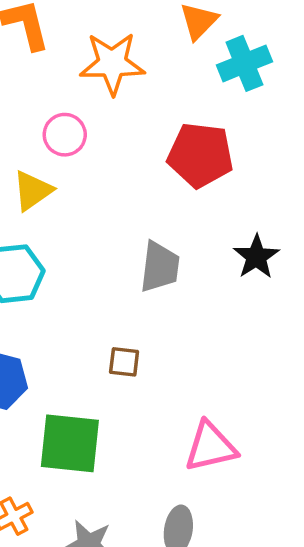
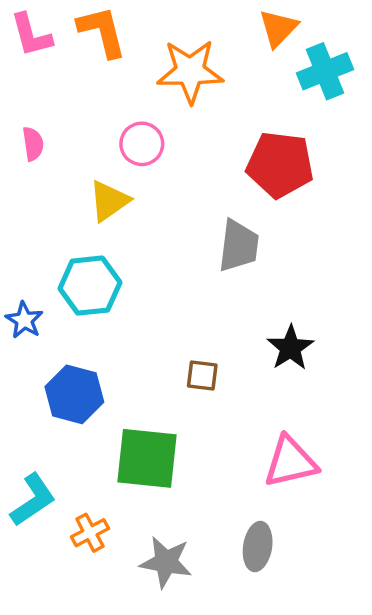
black star: (256, 257) -> (290, 348), moved
gray trapezoid: (160, 267) -> (239, 246), moved

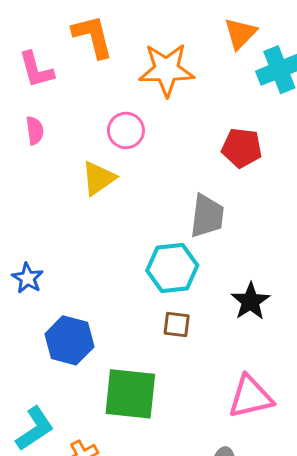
pink L-shape: (31, 35) -> (36, 70), moved
red pentagon: (280, 165) -> (242, 148), size x0.7
cyan hexagon: (90, 286) -> (172, 268), moved

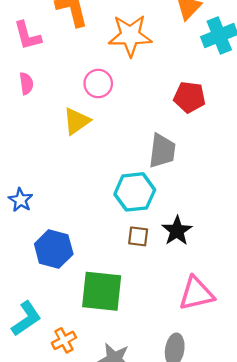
black star: (250, 301) -> (177, 231), moved

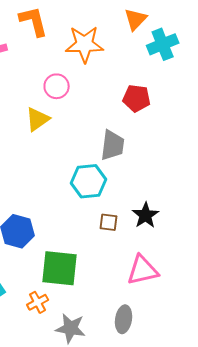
black star: (177, 231) -> (146, 215), moved
brown square: (138, 236) -> (109, 222), moved
orange cross: (64, 340) -> (38, 302), moved

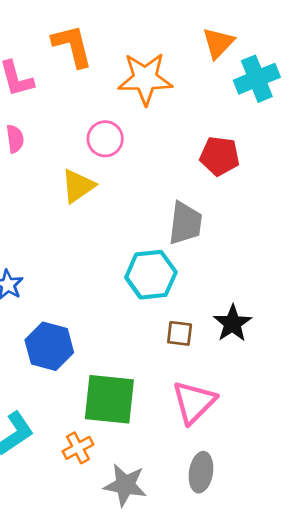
pink triangle: (143, 270) -> (194, 402), moved, turned -32

